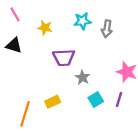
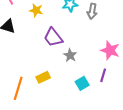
purple trapezoid: (64, 57) -> (53, 37), turned 55
cyan square: (96, 100) -> (82, 83), moved

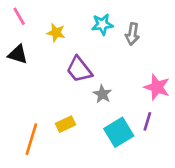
cyan square: (82, 83) -> (119, 132), size x1.5

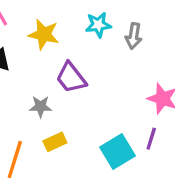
yellow star: (56, 33) -> (44, 34), size x1.4
gray star: (102, 94) -> (41, 107), moved, turned -30

